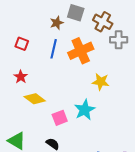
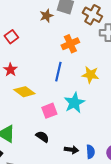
red square: (22, 44) -> (11, 37), turned 32
blue line: (54, 49) -> (58, 72), moved
orange cross: (81, 51) -> (70, 44), size x0.7

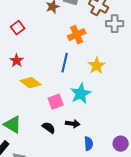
yellow star: (90, 75) -> (97, 66), turned 30
black arrow: (71, 150) -> (73, 124), moved
blue semicircle: (90, 152) -> (89, 144), moved

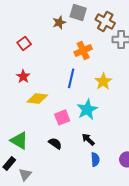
yellow diamond: (31, 83) -> (37, 98), turned -30
black arrow: (73, 124) -> (88, 139), moved, turned -144

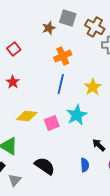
orange cross: (83, 50) -> (63, 56), moved
yellow diamond: (37, 98) -> (27, 116), moved
black arrow: (88, 139) -> (99, 145), moved
black semicircle: (55, 143) -> (45, 166), moved, size x1.5

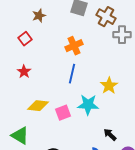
brown star: (49, 28) -> (39, 16), moved
yellow star: (93, 87) -> (109, 86), moved
cyan star: (77, 115) -> (88, 105), turned 30

